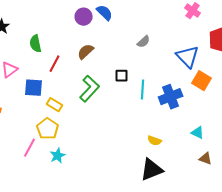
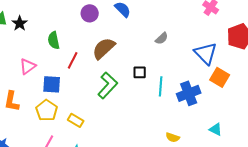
purple circle: (84, 17) -> (90, 13), moved
brown semicircle: (86, 52) -> (104, 48), size x1.4
yellow rectangle: (55, 105) -> (76, 120), moved
yellow pentagon: (48, 129) -> (47, 110), moved

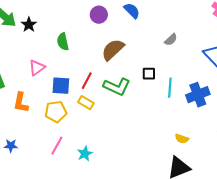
red line: (73, 60) -> (87, 81), moved
green L-shape: (108, 85) -> (117, 87), turned 72
yellow pentagon: (47, 110) -> (56, 112), turned 30
yellow rectangle: (76, 120) -> (86, 103), moved

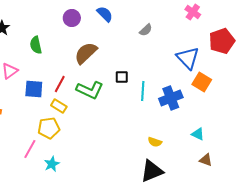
gray semicircle: (171, 40) -> (146, 30), moved
yellow pentagon: (56, 112) -> (49, 128), moved
cyan star: (85, 154) -> (52, 164), moved

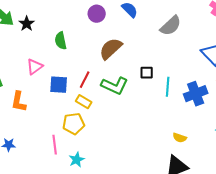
gray semicircle: (146, 30) -> (171, 26), size x1.6
pink line: (30, 149) -> (55, 145), turned -36

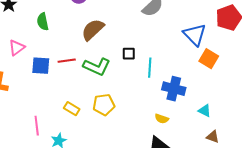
red line: (85, 80) -> (67, 61), turned 54
blue cross: (196, 94) -> (174, 89), moved, turned 35
yellow rectangle: (84, 102) -> (72, 109), moved
yellow pentagon: (74, 124) -> (104, 105), moved

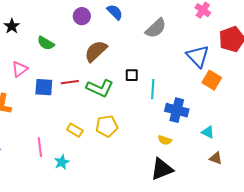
green semicircle: (43, 22) -> (46, 43), turned -48

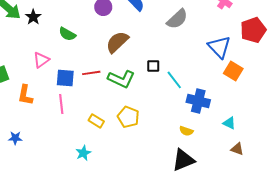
cyan line: (153, 89) -> (174, 80), turned -42
yellow pentagon: (107, 126) -> (128, 117), turned 30
pink line: (40, 147) -> (61, 104), moved

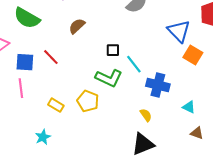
green semicircle: (67, 34) -> (27, 18), size x1.5
brown semicircle: (117, 42) -> (77, 26), size x0.7
red line: (91, 73) -> (51, 57), turned 54
green L-shape: (121, 79) -> (109, 78), moved
yellow semicircle: (186, 131) -> (146, 115), turned -144

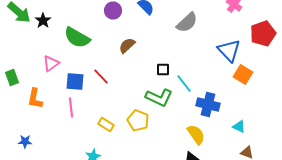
yellow semicircle: (146, 115) -> (196, 134), size x1.5

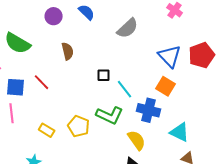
red pentagon: (263, 34) -> (202, 55), moved
brown semicircle: (127, 46) -> (68, 51), turned 120
orange square: (243, 74) -> (166, 86), moved
green L-shape: (159, 98) -> (110, 115), moved
cyan triangle: (239, 126) -> (180, 132), size x1.5

